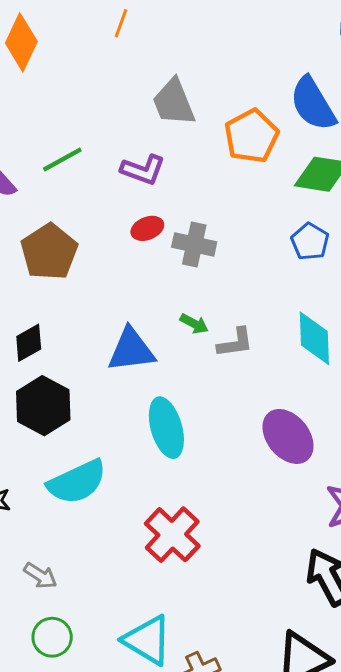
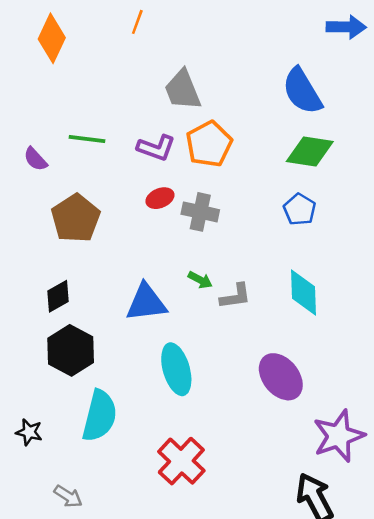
orange pentagon: (251, 136) -> (209, 144), moved
green line: (62, 160) -> (87, 139), turned 36
cyan semicircle: (77, 482) -> (100, 416), turned -51

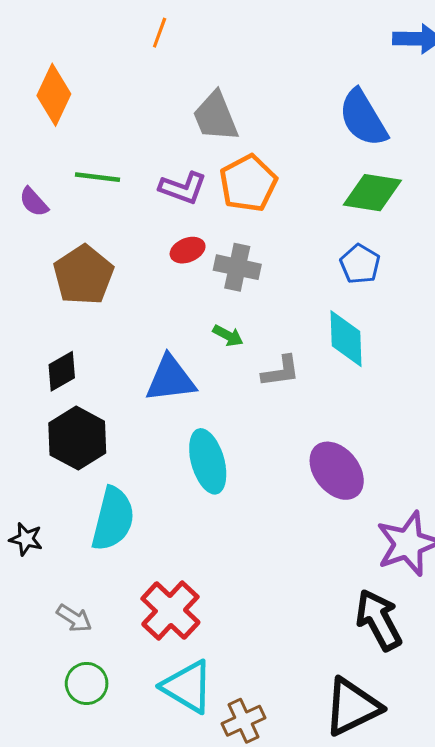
orange diamond: (52, 38) -> (54, 95), moved
green arrow: (200, 280) -> (228, 336), moved
cyan diamond: (303, 292) -> (346, 339), moved
red cross: (181, 461) -> (170, 610), moved

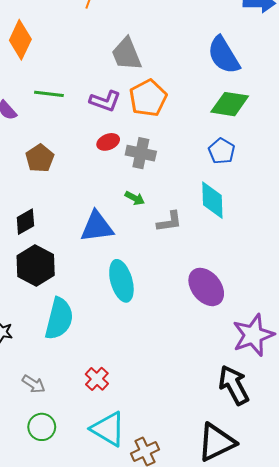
brown pentagon: (83, 275) -> (40, 158), size x0.7
red cross: (170, 610) -> (97, 379), size x0.6

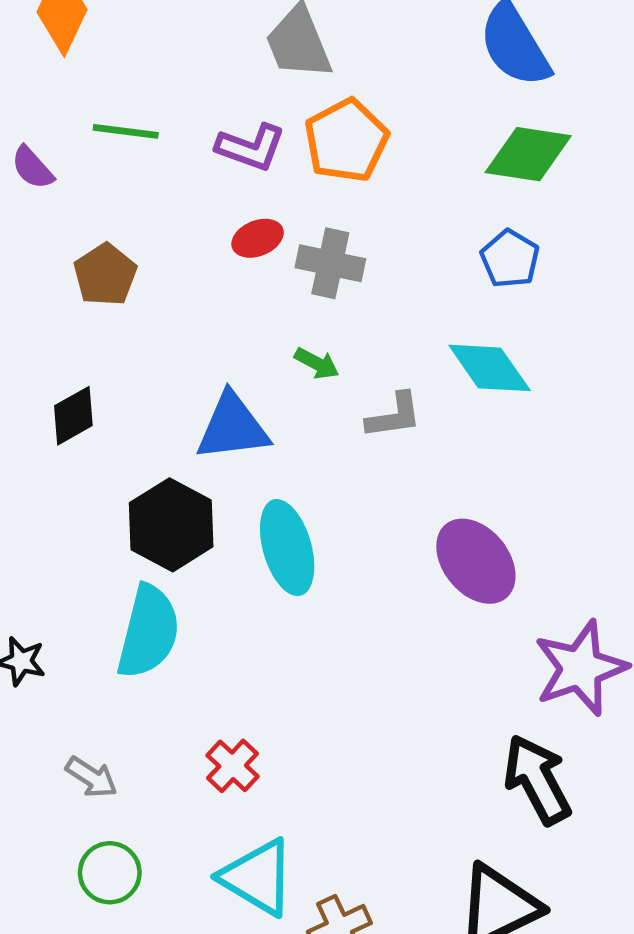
cyan diamond: (212, 200) -> (490, 368), turned -33
black hexagon: (36, 266) -> (171, 525), moved

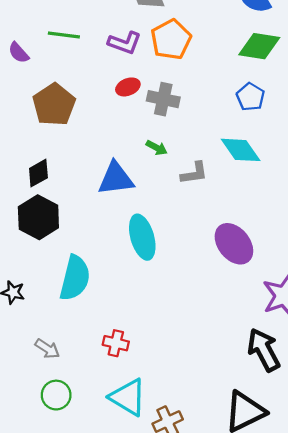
brown pentagon: (105, 275) -> (54, 105), size x1.4
black hexagon: (171, 525) -> (38, 217), moved
red cross: (233, 766) -> (116, 343), turned -30

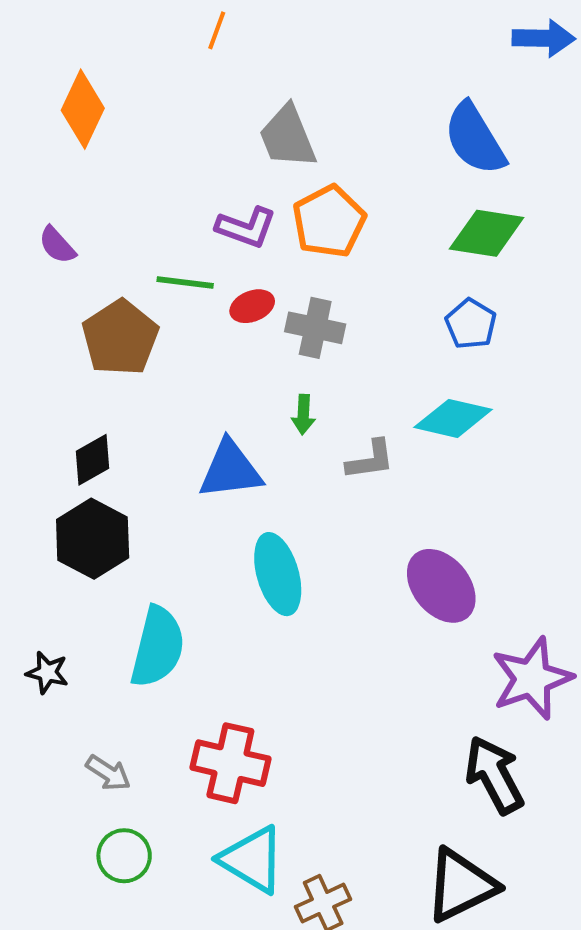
green line: (64, 35) -> (185, 283), moved
green arrow: (157, 148) -> (303, 414), turned 65
cyan diamond: (241, 150) -> (453, 418), turned -42
red cross: (116, 343) -> (230, 763), size x1.6

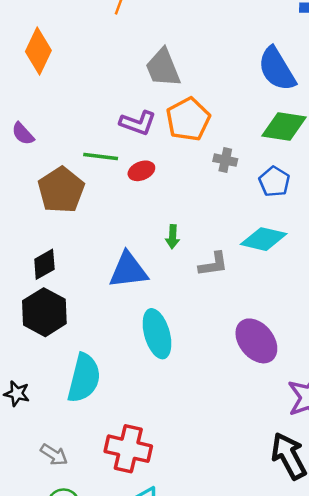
gray cross: (315, 328) -> (225, 160), moved, size x0.7

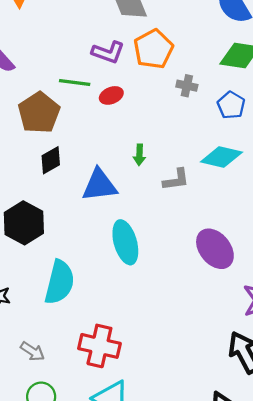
black diamond: (44, 264) -> (51, 160), moved

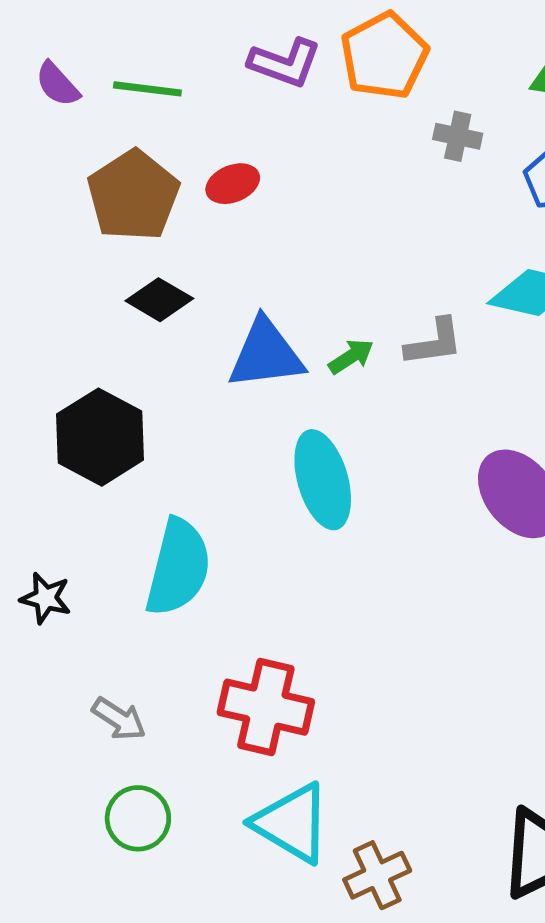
green line: (75, 82) -> (147, 89), moved
red ellipse: (111, 95) -> (233, 184), moved
green arrow: (139, 155) -> (351, 357), moved, turned -126
black diamond: (51, 160) -> (159, 300), turned 60

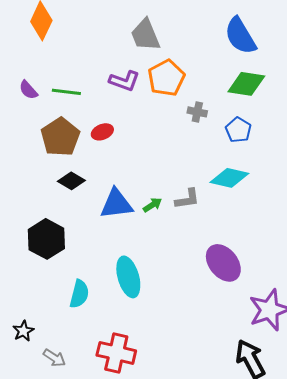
cyan ellipse: (323, 480) -> (128, 277), moved
cyan semicircle: (178, 567) -> (79, 294), size x0.7
black star: (46, 598) -> (23, 331), moved, turned 30

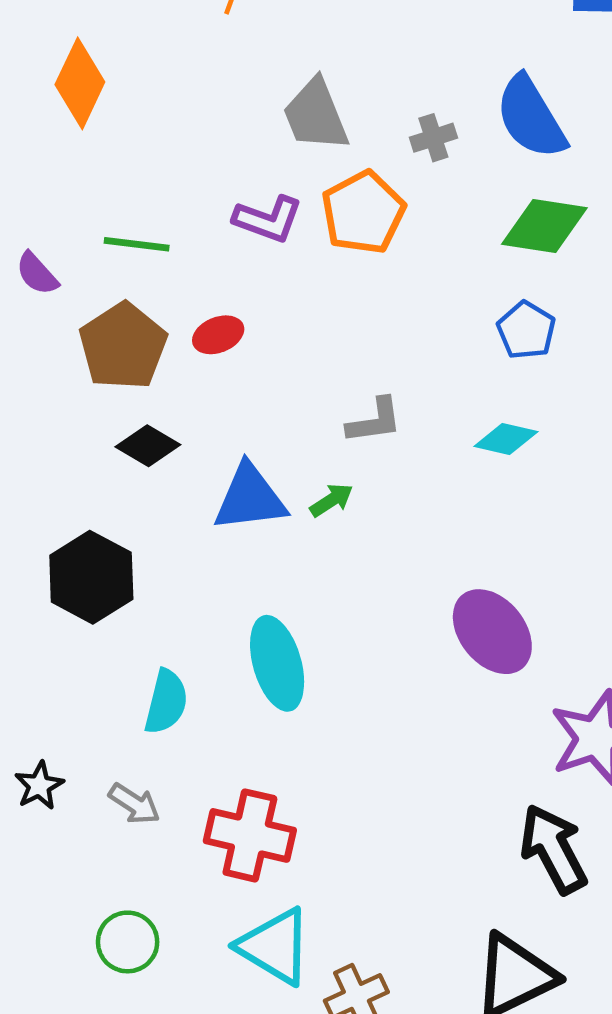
purple semicircle: (28, 90) -> (37, 274), moved
gray cross: (197, 112) -> (433, 138), moved, turned -30
cyan diamond: (229, 178) -> (506, 439), size x0.7
gray L-shape: (187, 199) -> (375, 421), moved
gray arrow: (54, 358) -> (134, 804), moved

